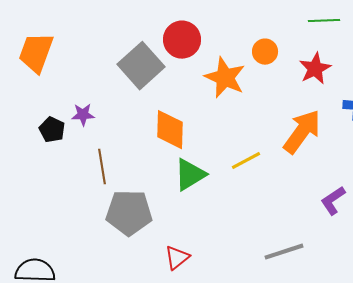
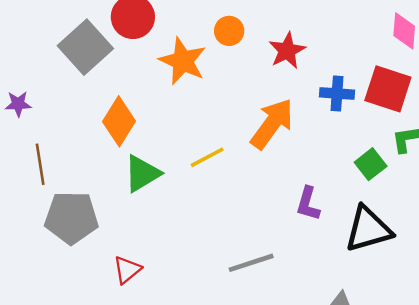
orange diamond: (170, 130) -> (119, 121), turned 30
purple L-shape: (333, 201) -> (308, 204), turned -40

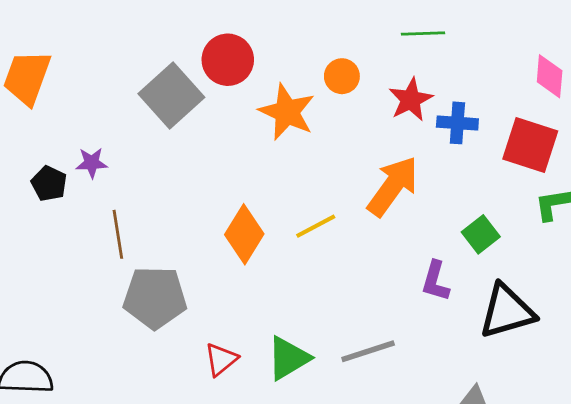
blue cross: (337, 94) -> (457, 123), moved
orange diamond: (119, 121) -> (244, 234), moved
green square: (371, 164) -> (481, 234), moved
green triangle: (142, 174) -> (288, 358), moved

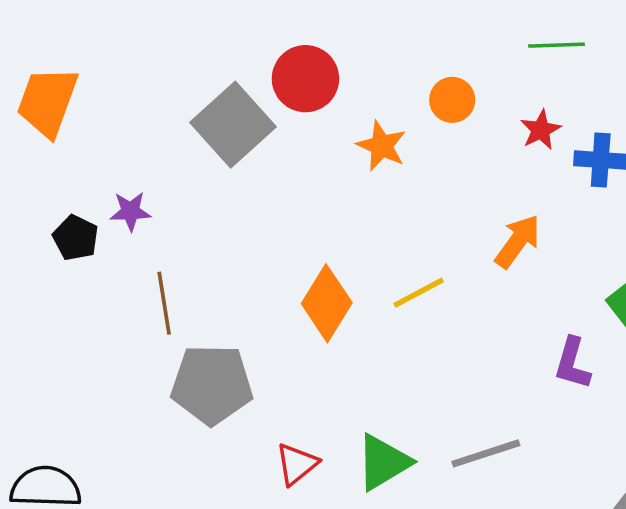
red star: (411, 100) -> (541, 130), size x0.7
orange star: (287, 112) -> (381, 146), size x0.7
orange arrow: (393, 186) -> (518, 241), size x0.7

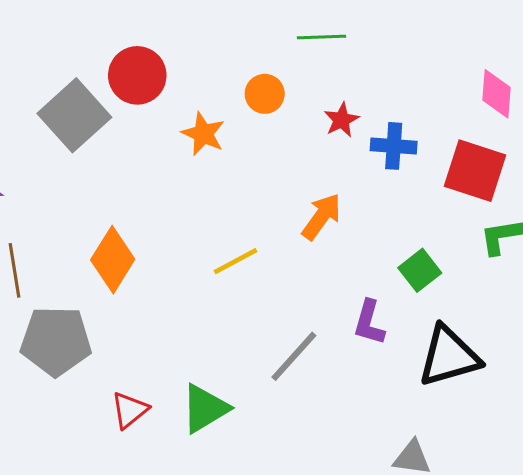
green line: (557, 45) -> (321, 37), moved
orange diamond: (327, 303) -> (113, 260), moved
gray line: (486, 453) -> (294, 356), moved, turned -30

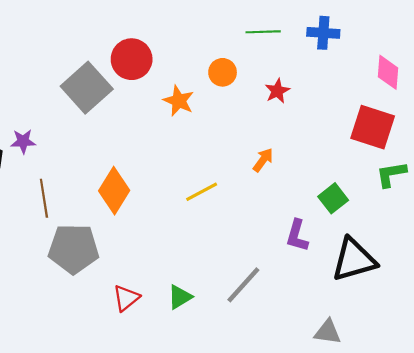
blue cross: (394, 146) -> (323, 33), moved
orange arrow: (321, 217) -> (263, 160), size x0.7
gray line: (294, 356) -> (243, 285), moved
green triangle: (205, 409) -> (180, 297), size x0.7

